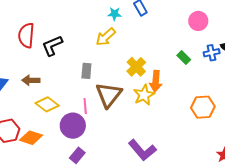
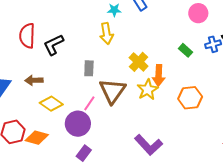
yellow arrow: (106, 37) -> (107, 33), turned -55
pink line: (85, 106) -> (89, 103), turned 42
orange hexagon: (203, 107) -> (190, 98), moved

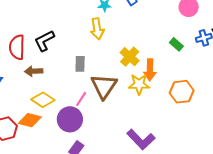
red semicircle: (27, 36) -> (17, 47), moved
brown arrow: (34, 80) -> (34, 71), moved
yellow star: (148, 90) -> (139, 84), turned 30
orange diamond: (37, 138) -> (30, 120), moved

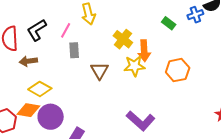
brown triangle: (104, 86) -> (100, 71), size x0.7
pink line: (81, 99) -> (66, 30), moved
purple circle: (70, 119) -> (51, 117), moved

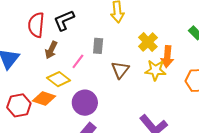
pink line: (66, 30) -> (78, 61), moved
brown arrow: (28, 61) -> (51, 50), turned -66
purple circle: (51, 117) -> (85, 103), moved

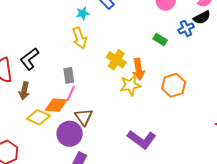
pink line: (78, 61) -> (71, 93), moved
brown triangle: (120, 70) -> (84, 117), moved
orange diamond: (44, 98) -> (56, 105), moved

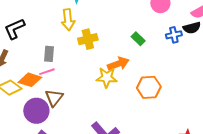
green rectangle: (160, 40) -> (138, 39), moved
yellow cross: (116, 60) -> (88, 39), moved, turned 30
orange arrow: (138, 69) -> (118, 64), turned -115
pink line: (71, 93) -> (47, 72), turned 35

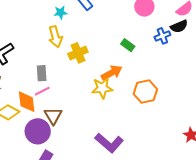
orange diamond: (30, 80) -> (27, 102), turned 75

